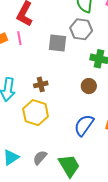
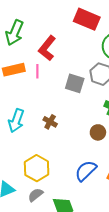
brown cross: (41, 84) -> (50, 122), turned 32
yellow hexagon: (36, 113) -> (37, 168), moved

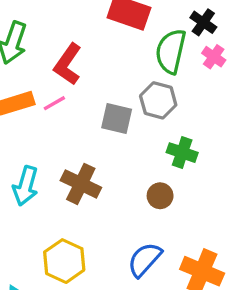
pink line: (37, 71) -> (54, 103), turned 64
brown cross: (50, 122) -> (81, 184), size x1.6

